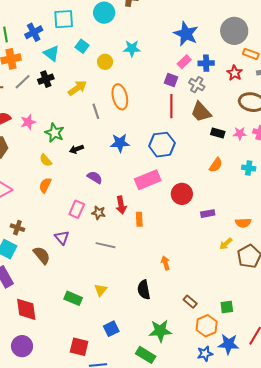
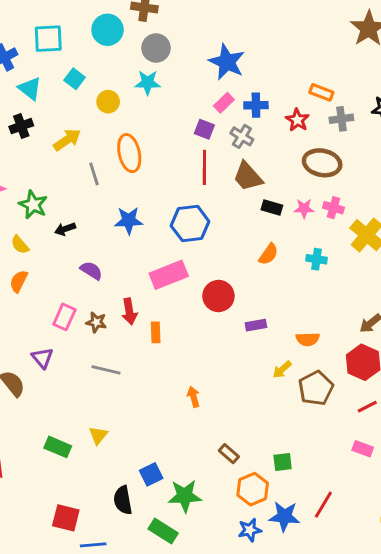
gray circle: (234, 31) -> (156, 48), moved, size x0.7
black semicircle: (144, 290) -> (123, 500), moved
blue square: (111, 329) -> (151, 474), moved

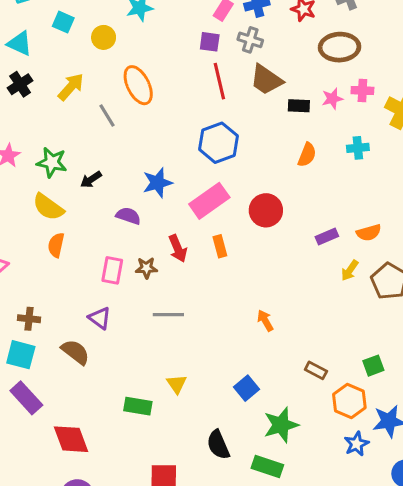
blue star: (129, 220) -> (157, 183), moved
yellow semicircle: (20, 245) -> (48, 207), size x1.5
purple rectangle: (256, 325) -> (327, 236), moved
orange rectangle: (156, 332) -> (220, 246), moved
blue square: (151, 474) -> (247, 388), moved

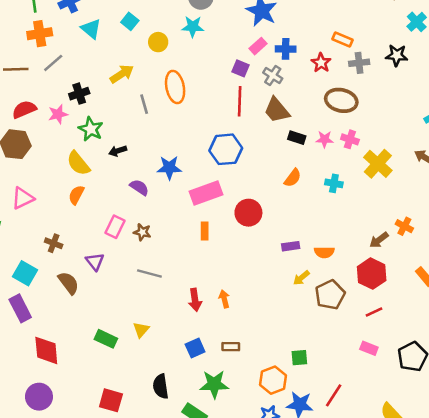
black cross: (20, 84) -> (79, 94), moved
red arrow: (178, 248) -> (195, 300), moved
brown cross: (29, 319) -> (54, 243), moved
brown rectangle: (316, 370) -> (231, 347), moved, turned -42

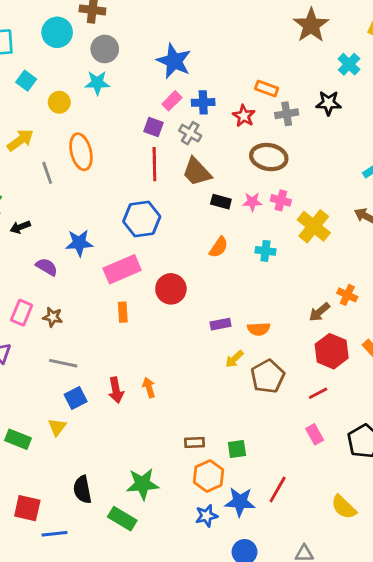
red hexagon: (372, 274) -> (332, 351), moved
brown rectangle: (231, 347) -> (194, 443), moved
blue square: (195, 348) -> (76, 398), moved
pink rectangle: (369, 348) -> (315, 434), turned 42

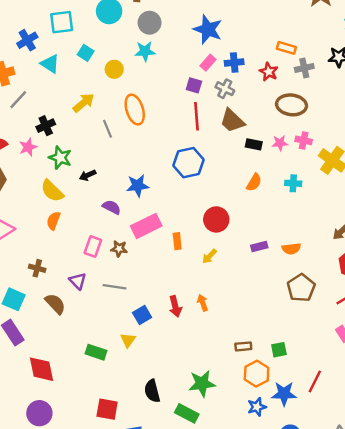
pink rectangle: (122, 269) -> (146, 226), moved
yellow arrow: (234, 359) -> (209, 256), moved
gray line: (63, 363) -> (115, 287), moved

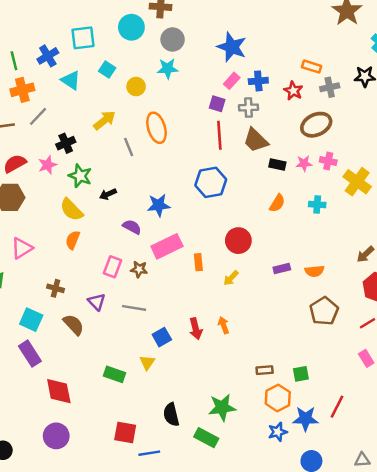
gray cross: (225, 89) -> (249, 107), turned -30
brown ellipse: (291, 105) -> (316, 125), turned -32

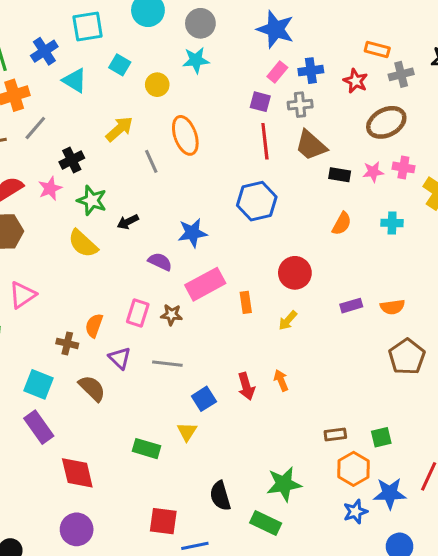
orange semicircle: (73, 240) -> (94, 326), moved

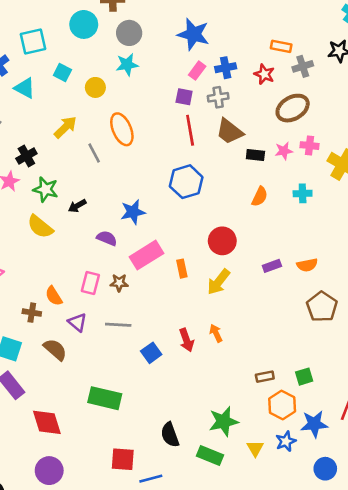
yellow arrow: (288, 320) -> (219, 282), size x1.5
orange semicircle: (94, 326) -> (54, 296), turned -48
yellow triangle: (187, 432) -> (255, 448), moved
green rectangle: (146, 449) -> (105, 398), size x1.4

